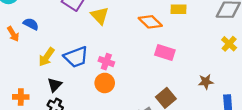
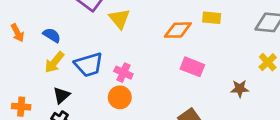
orange diamond: (150, 22) -> (178, 30), turned -50
blue semicircle: (31, 24) -> (52, 35), moved
brown star: (206, 82) -> (240, 89), moved

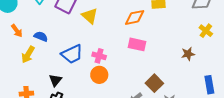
orange arrow: (17, 33) -> (17, 31), moved
yellow arrow: (54, 62) -> (28, 55), moved
pink rectangle: (192, 67) -> (137, 44), moved

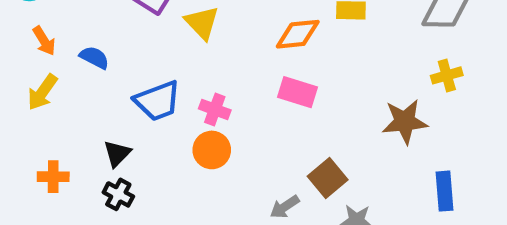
yellow cross: (206, 31) -> (447, 75), turned 32
brown star: (188, 54) -> (405, 122), size x1.5
yellow arrow: (28, 55) -> (42, 92), moved

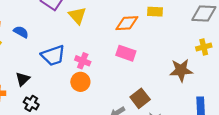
black triangle: (117, 154) -> (23, 79), moved

